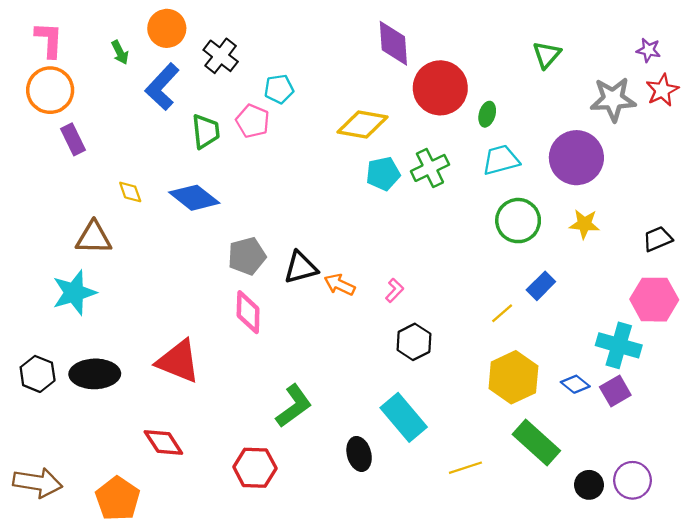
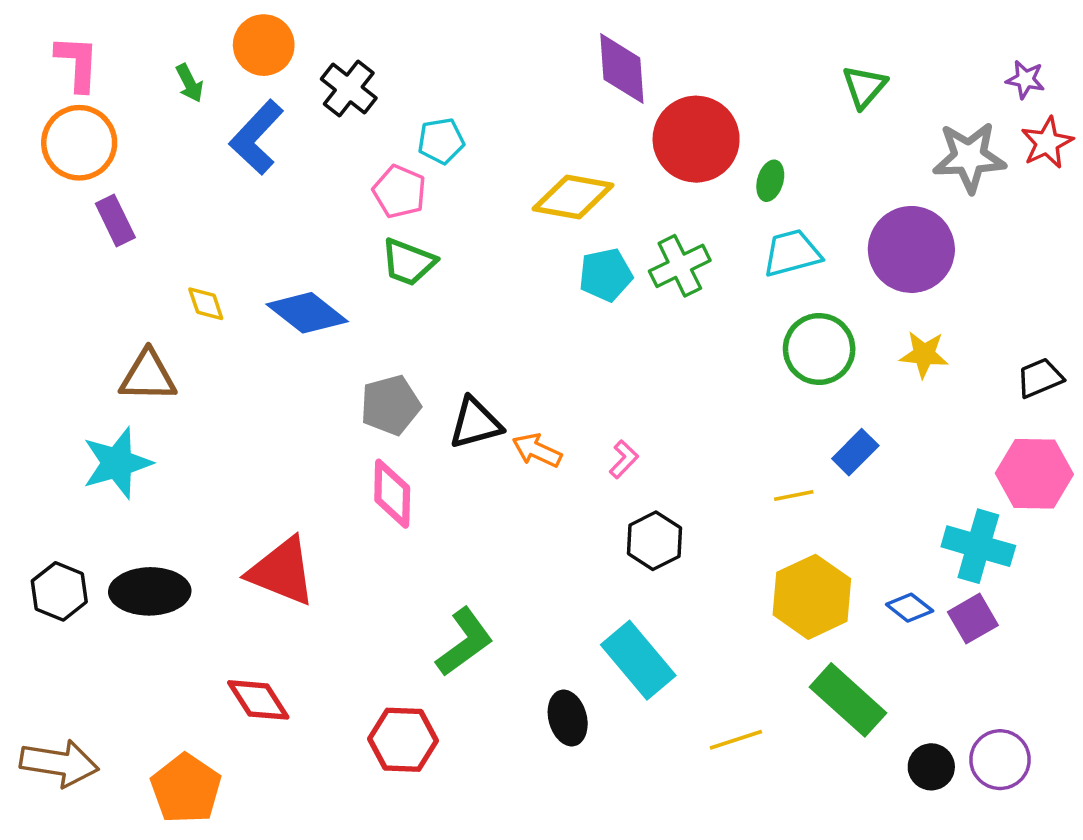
green trapezoid: (206, 131) -> (408, 262), moved, turned 117
yellow line: (502, 313) -> (794, 496), turned 30

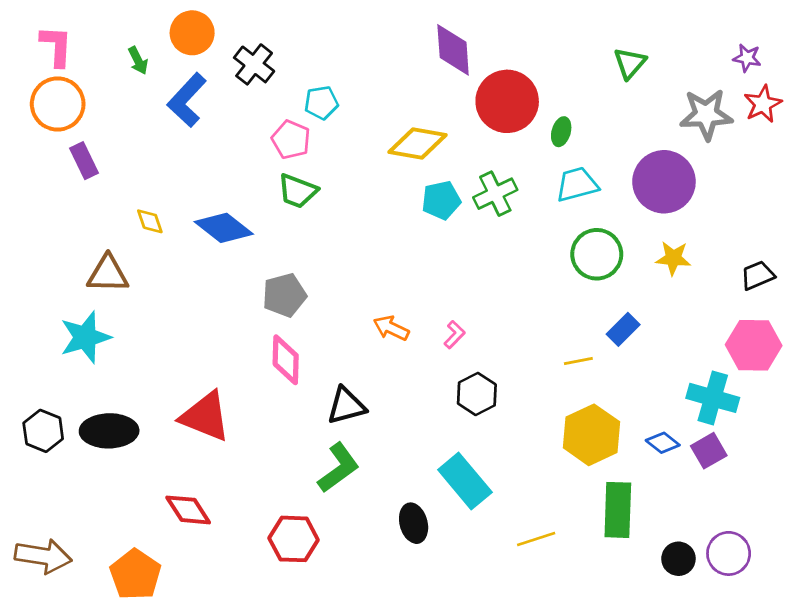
black triangle: (475, 423) -> (346, 406), moved
green rectangle: (848, 700) -> (618, 510), turned 50

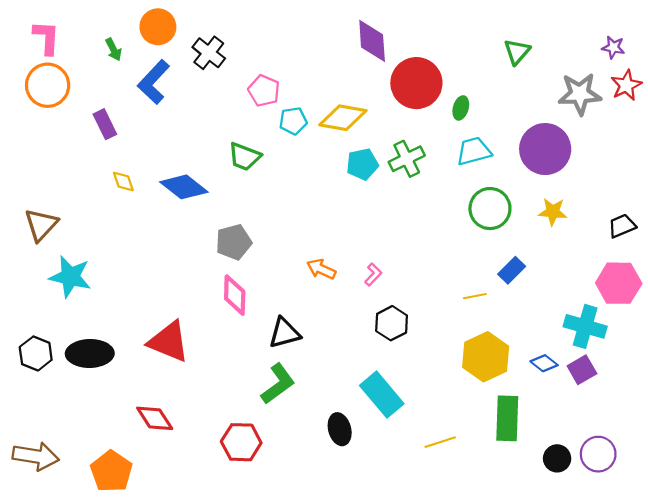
cyan pentagon: (321, 103) -> (293, 121), moved
pink pentagon: (291, 140) -> (264, 91), moved
purple rectangle: (84, 161) -> (105, 124), moved
brown triangle: (108, 274) -> (41, 225), moved, turned -48
cyan star: (85, 337) -> (70, 277), turned 30

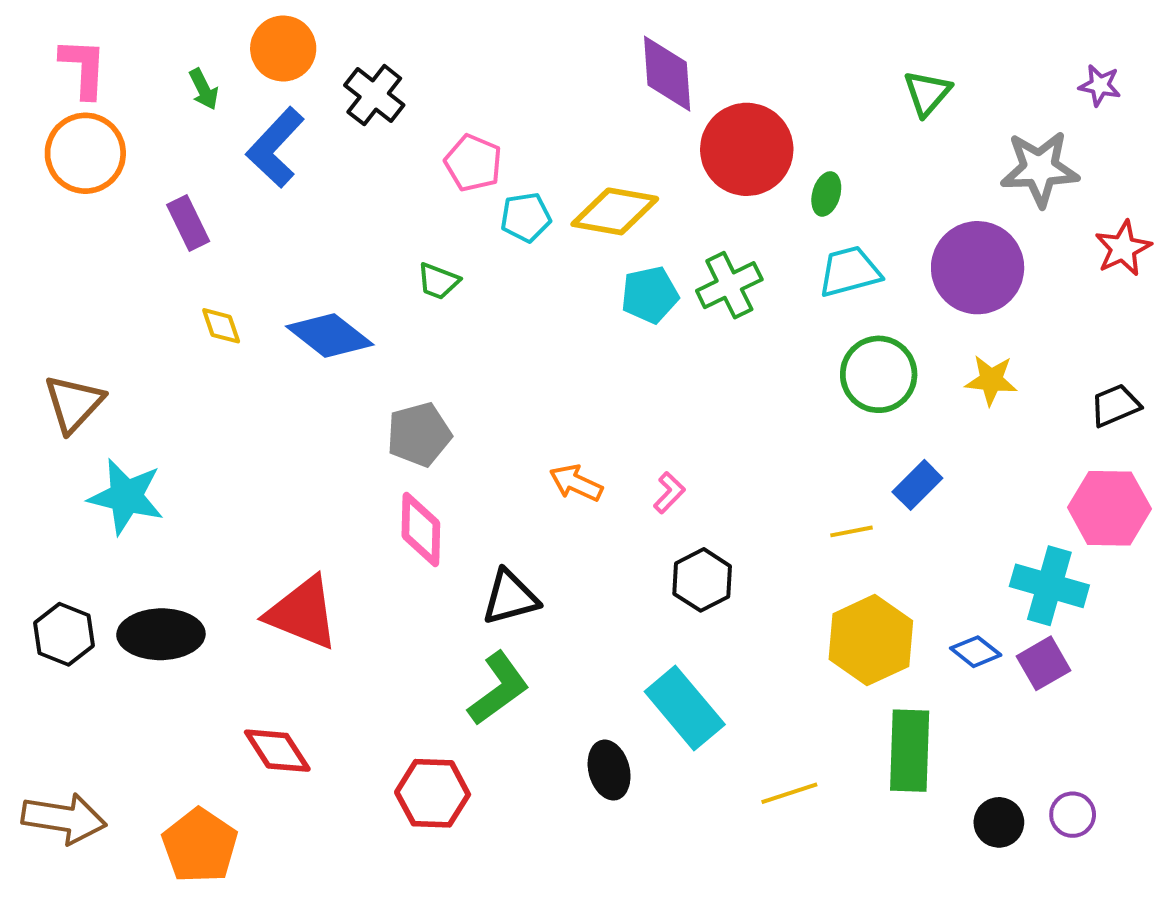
red star: (626, 85) -> (1123, 248), moved
green trapezoid: (244, 157) -> (438, 281), size x0.7
purple circle: (598, 454) -> (1073, 815), size x0.7

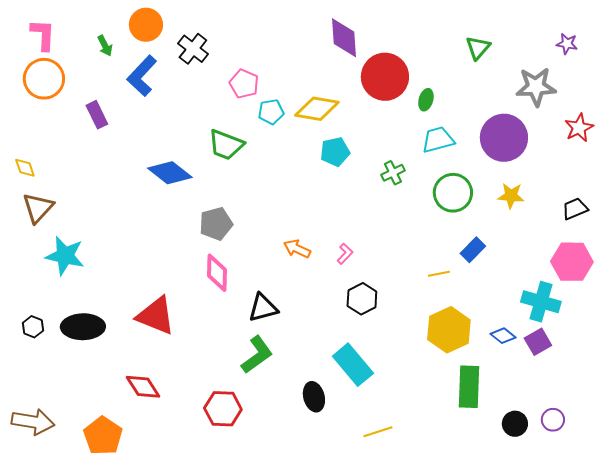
green trapezoid: (438, 281) -> (226, 145), size x1.6
green cross: (729, 285) -> (393, 173), moved, size x0.7
yellow diamond: (221, 326) -> (25, 168), moved
black hexagon: (64, 634) -> (33, 327), size x0.7
yellow line: (789, 793) -> (378, 432), moved

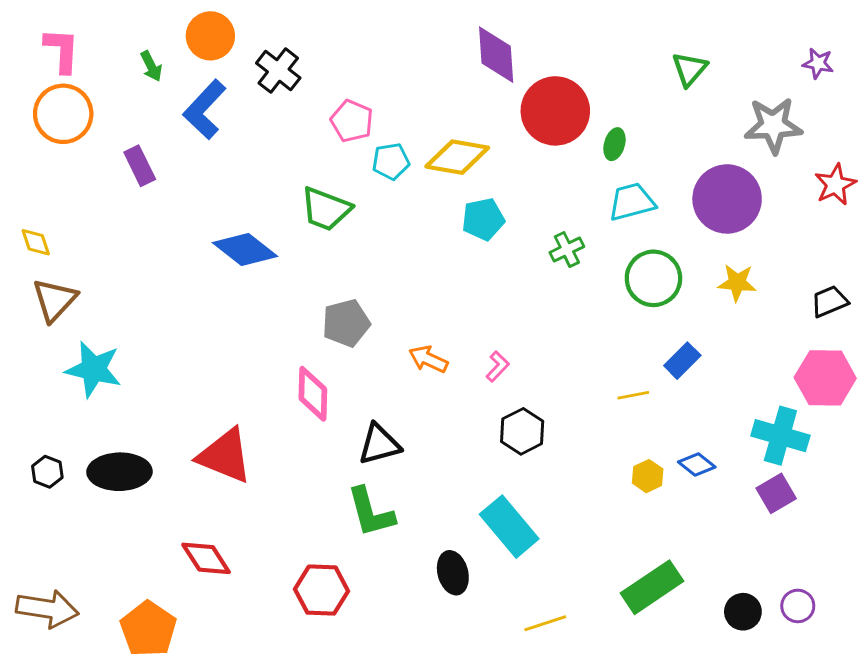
gray pentagon: (216, 224) -> (346, 323), moved
yellow hexagon: (449, 330) -> (648, 476), size x0.5
blue diamond: (503, 336) -> (697, 465), moved
green L-shape: (257, 355) -> (371, 512), turned 111
green rectangle: (469, 387) -> (652, 587), moved, turned 54

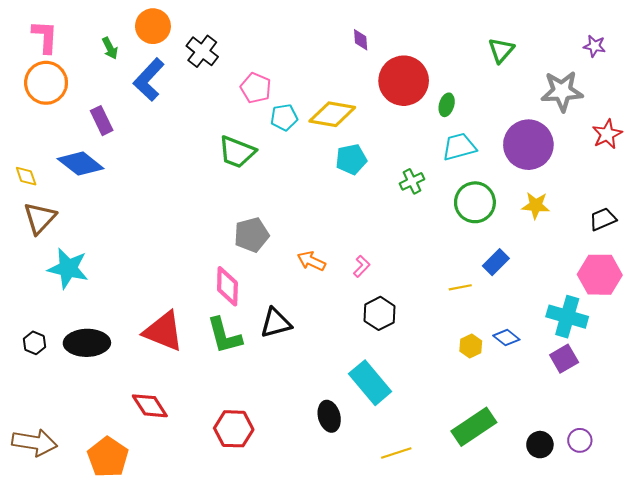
purple diamond: (496, 55) -> (361, 40), size x0.5
blue diamond: (245, 249) -> (81, 164), moved
green L-shape: (371, 512) -> (224, 336), moved

